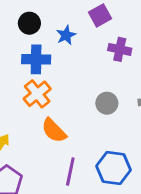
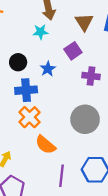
gray circle: (107, 103) -> (85, 119), size x1.6

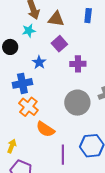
brown triangle: (84, 22) -> (56, 19), moved, turned -42
black circle: (18, 62) -> (10, 47), moved

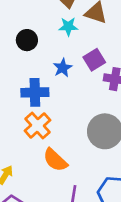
cyan star: (29, 31) -> (68, 27), moved
purple square: (59, 44) -> (94, 60), moved

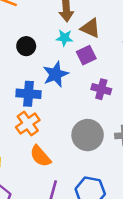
purple square: (94, 60) -> (86, 55), moved
blue star: (63, 68) -> (56, 74), size x1.5

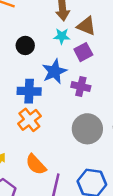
purple cross: (101, 89) -> (81, 87), moved
orange semicircle: (40, 156) -> (36, 165), moved

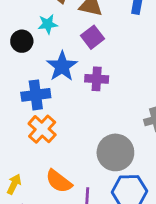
cyan star: (62, 36) -> (48, 24), moved
gray circle: (87, 129) -> (115, 152), moved

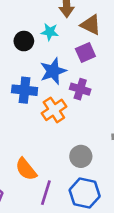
orange cross: (42, 129) -> (54, 110), moved
gray circle: (115, 152) -> (81, 156), size x0.7

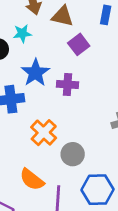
purple square: (85, 52) -> (79, 44), moved
orange cross: (54, 110) -> (44, 133), moved
gray circle: (81, 156) -> (73, 154), moved

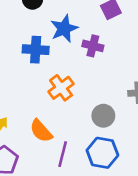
gray circle: (73, 154) -> (103, 116), moved

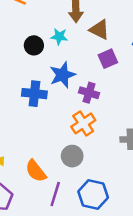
orange cross: (61, 88) -> (83, 123), moved
gray circle: (103, 116) -> (72, 156), moved

